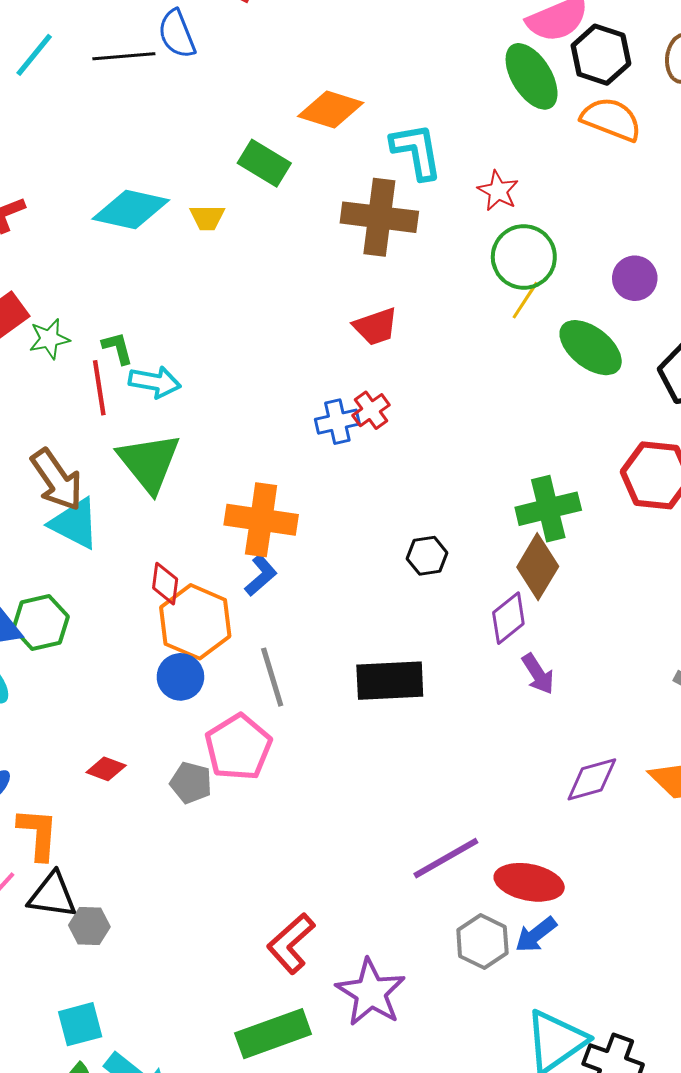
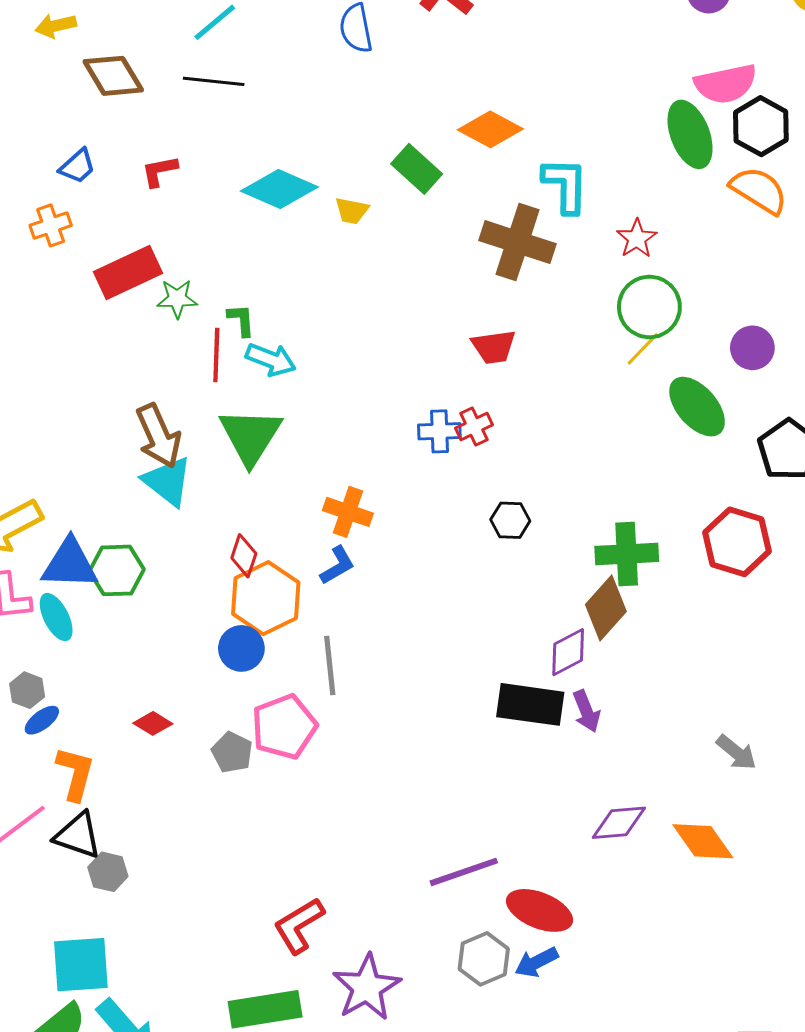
black line: (124, 56) -> (214, 81), moved
orange cross: (261, 520) -> (348, 512), size x0.7
black hexagon: (427, 556) -> (510, 520), moved
black rectangle: (390, 681) -> (530, 704), moved
cyan square: (80, 1024) -> (81, 965), size x1.4

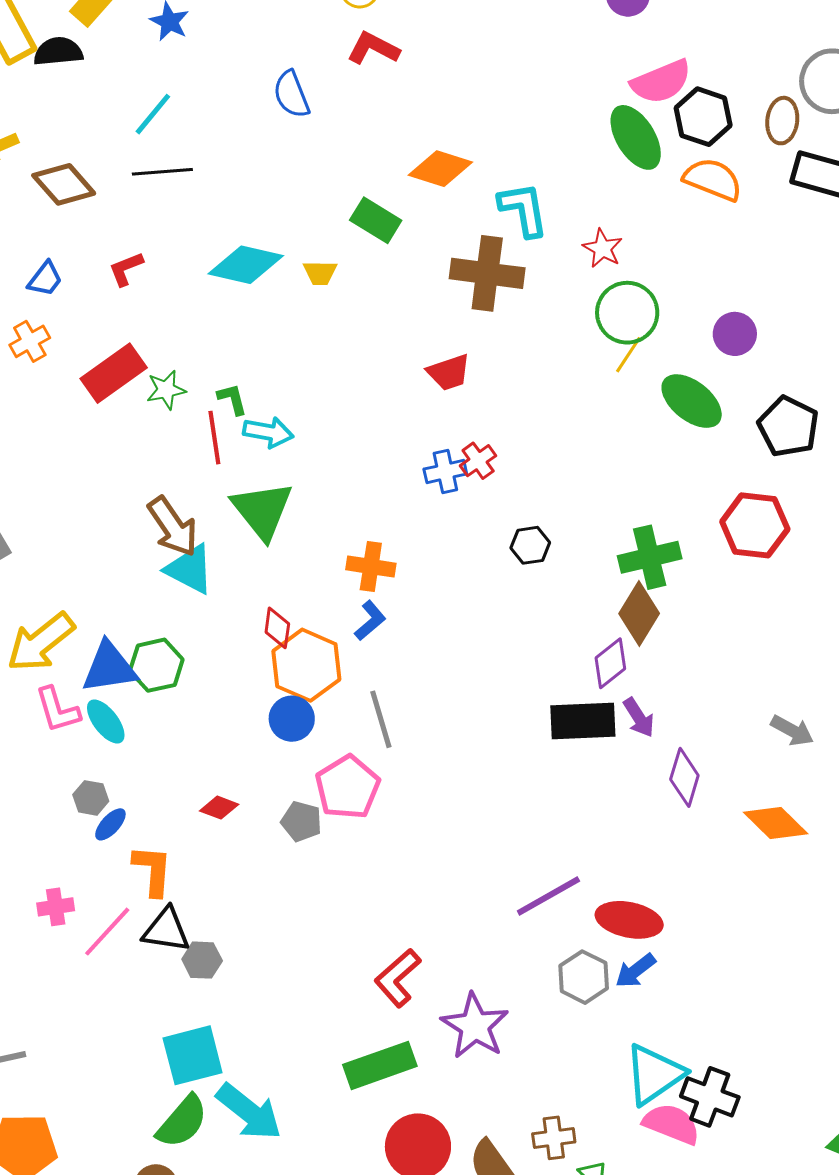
red trapezoid: (494, 347) -> (449, 372), moved
purple diamond: (619, 823) -> (684, 777), moved, turned -58

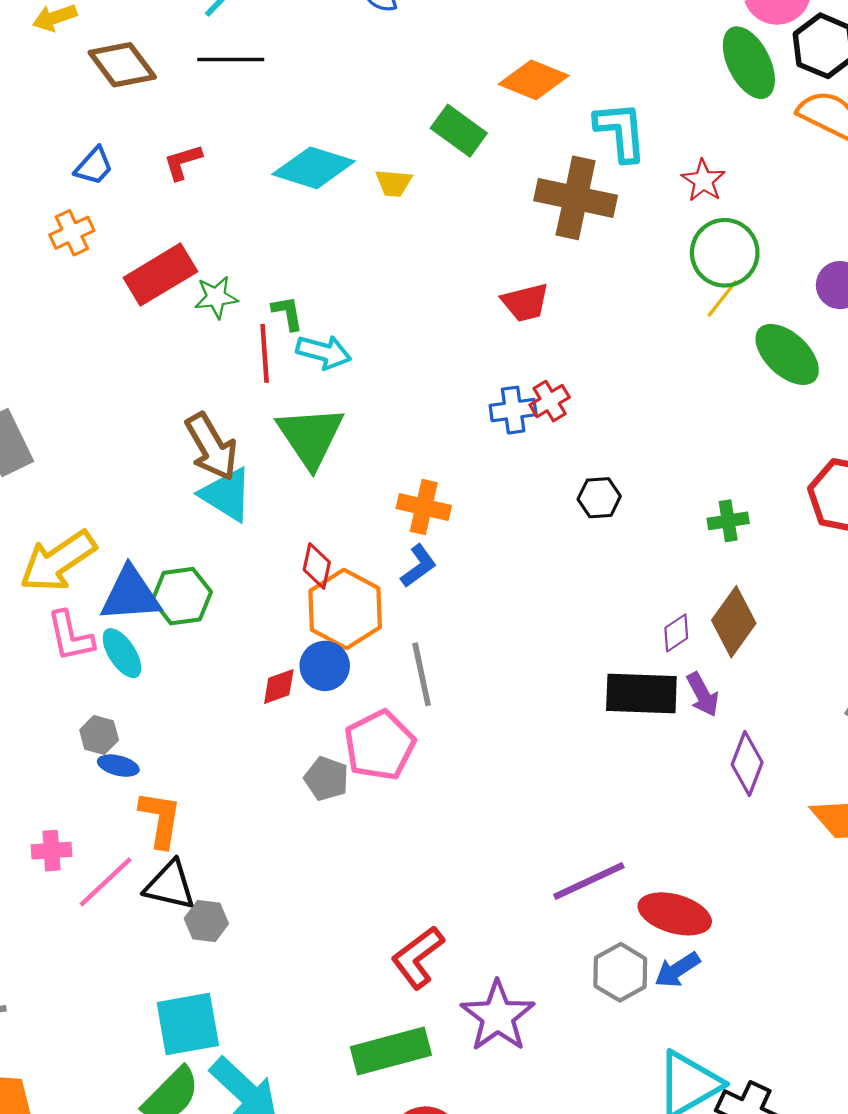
green cross: (650, 557) -> (728, 521), size x0.6
brown diamond: (639, 614) -> (734, 622), moved
purple diamond: (610, 663) -> (676, 633), size x0.7
red diamond: (219, 808) -> (279, 686), moved, turned -45
blue ellipse: (110, 824) -> (118, 766), turned 57

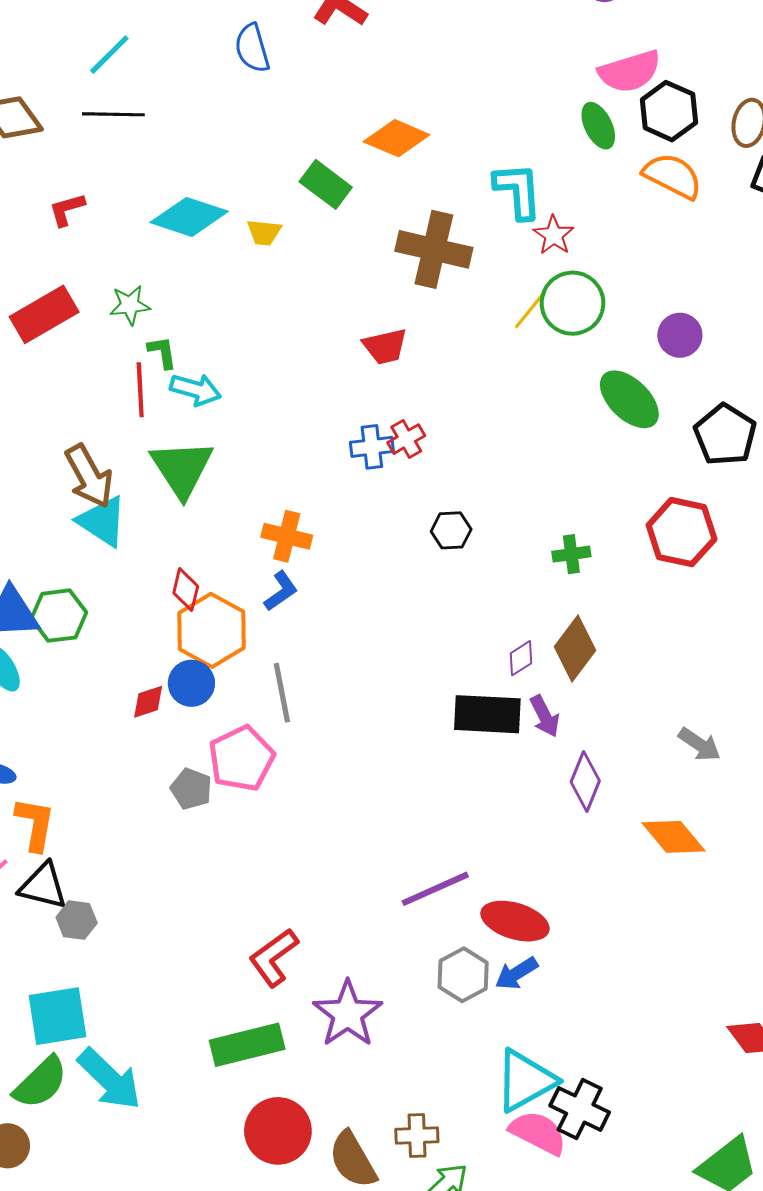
green ellipse: (749, 63) -> (598, 126), size x0.7
cyan L-shape: (621, 131) -> (518, 191), moved
green star: (216, 297) -> (130, 305), moved
yellow line: (722, 299) -> (529, 311), moved

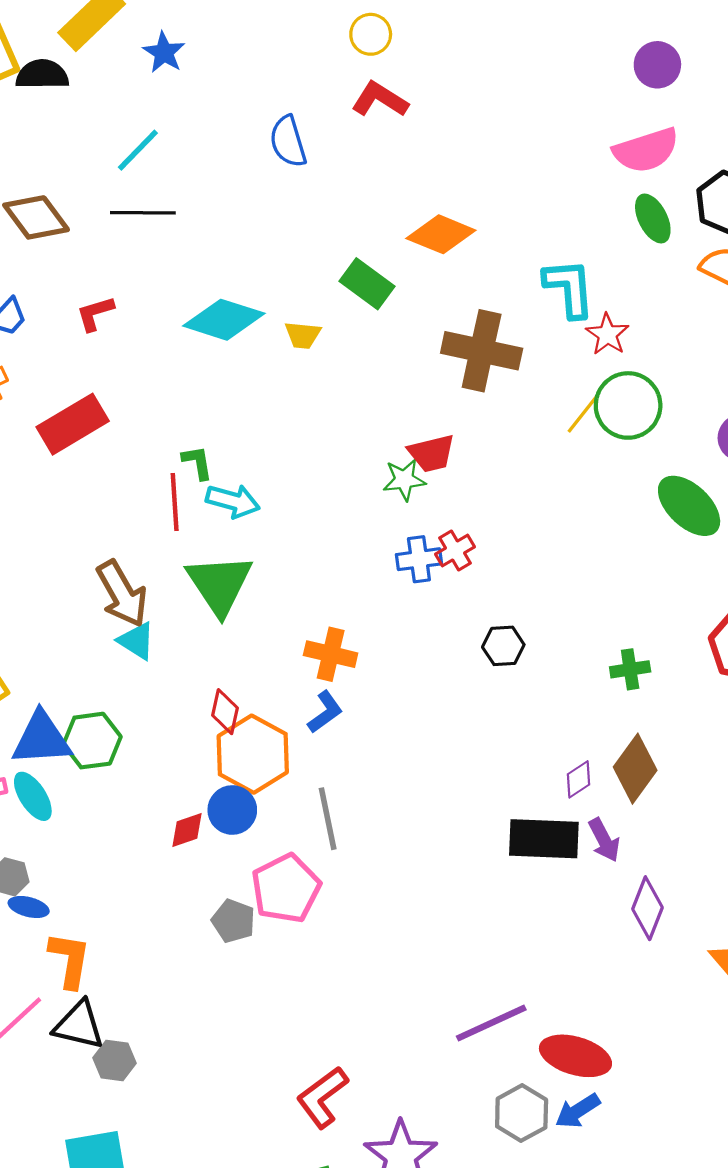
pink semicircle: (630, 71) -> (646, 150), moved
green star: (130, 305) -> (404, 480), moved
cyan triangle: (102, 521) -> (137, 641), size x0.7

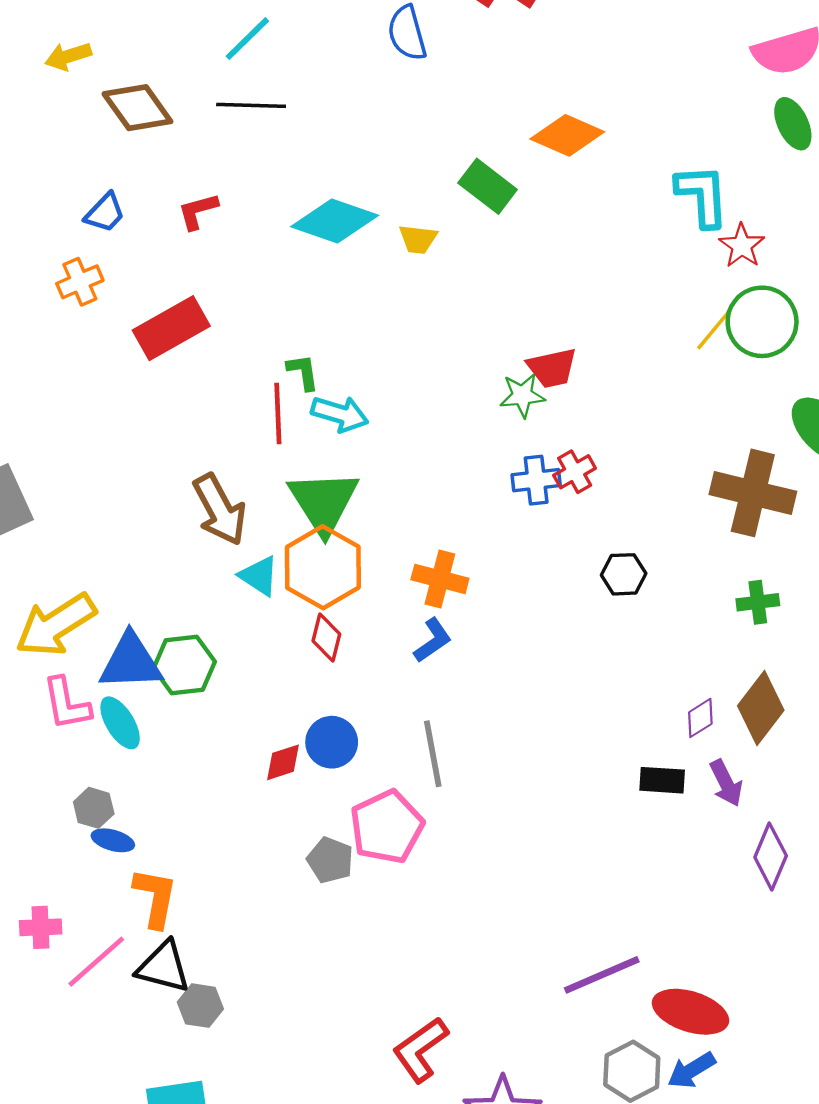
brown cross: (482, 351) -> (753, 493), moved
cyan triangle: (137, 641) -> (259, 576), moved
orange hexagon: (253, 754) -> (323, 567), moved
black rectangle: (544, 839) -> (662, 780), size x0.6

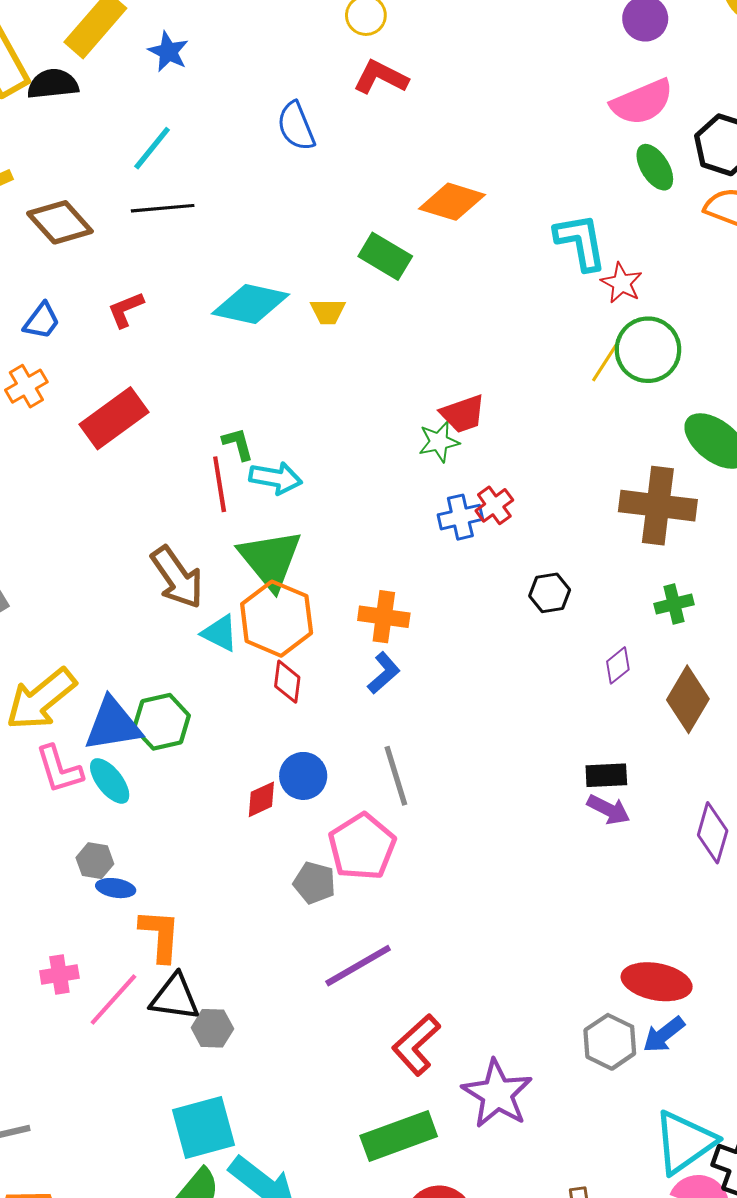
purple diamond: (700, 718) -> (618, 665), moved
purple arrow: (726, 783) -> (609, 810), moved, turned -30
purple line: (602, 975) -> (358, 966), moved

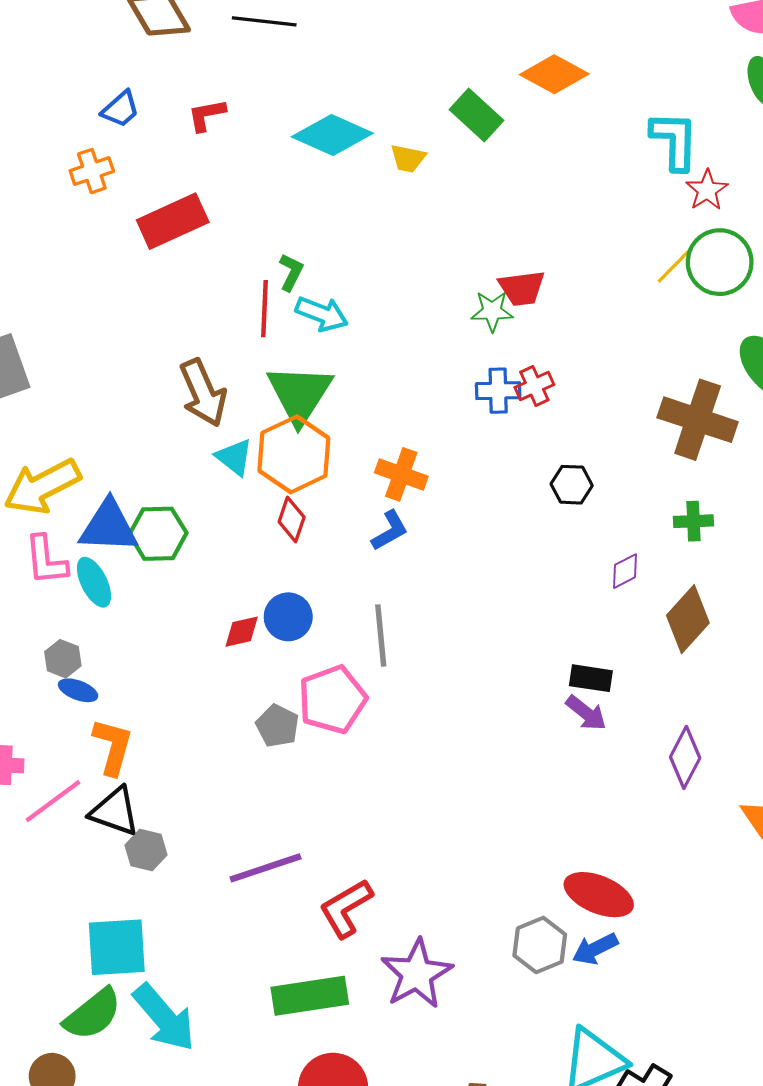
green L-shape: (238, 444) -> (291, 272), turned 30
purple line: (358, 966) -> (266, 868), moved

